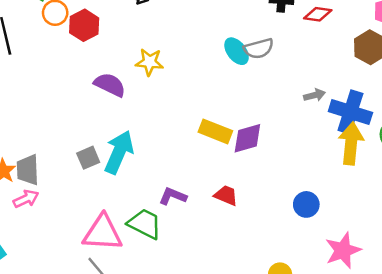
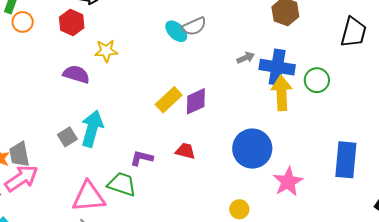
red hexagon: (84, 25) -> (72, 22), moved
yellow rectangle: (215, 131) -> (169, 100), turned -56
pink arrow: (26, 199) -> (21, 178), size x1.6
blue circle: (306, 204) -> (252, 149), size x1.8

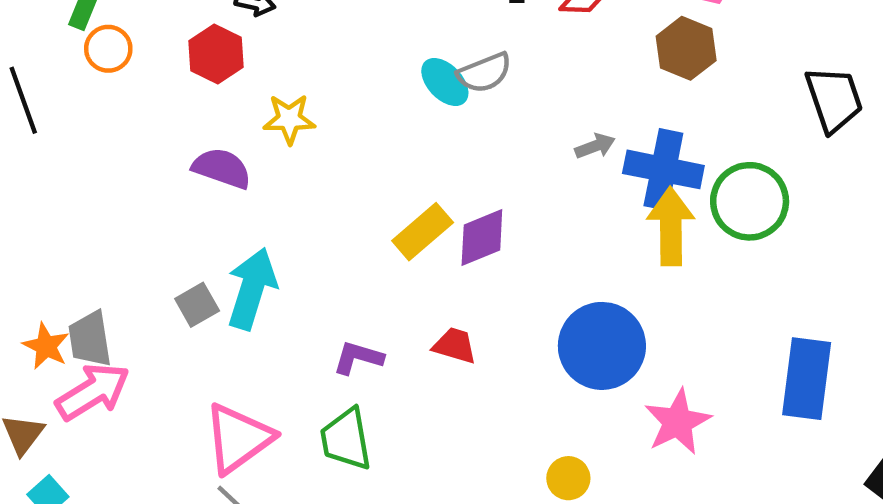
black trapezoid: (354, 32) -> (834, 99), turned -36
green circle: (317, 80) -> (750, 201), size x1.4
green trapezoid: (122, 184) -> (346, 439), moved, turned -120
pink triangle: (89, 197) -> (238, 438), turned -33

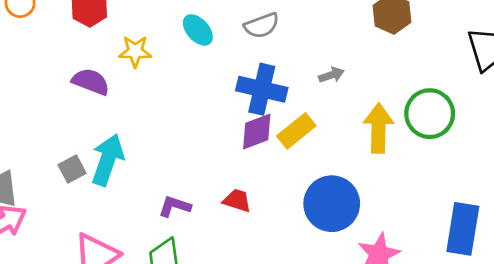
cyan ellipse: (445, 82) -> (198, 30), moved
blue cross: (663, 169) -> (262, 89), moved
yellow rectangle: (423, 232) -> (296, 131), moved

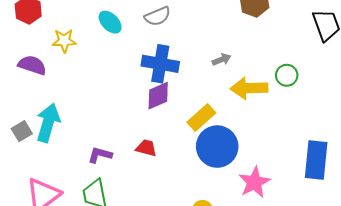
gray arrow: (331, 75) -> (222, 60), moved
green circle: (430, 114) -> (287, 75), size x0.6
yellow arrow: (378, 128) -> (249, 88), turned -90
yellow rectangle: (296, 131) -> (201, 117), moved

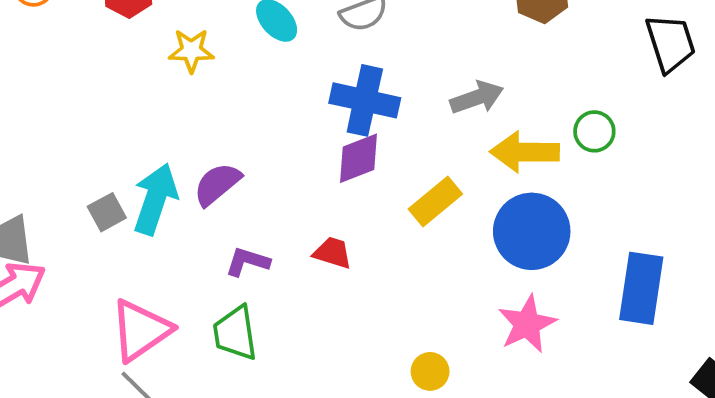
gray arrow: (222, 60) -> (477, 98), size x1.5
purple semicircle: (32, 65) -> (217, 184), moved, turned -60
blue circle: (217, 147) -> (532, 231), moved

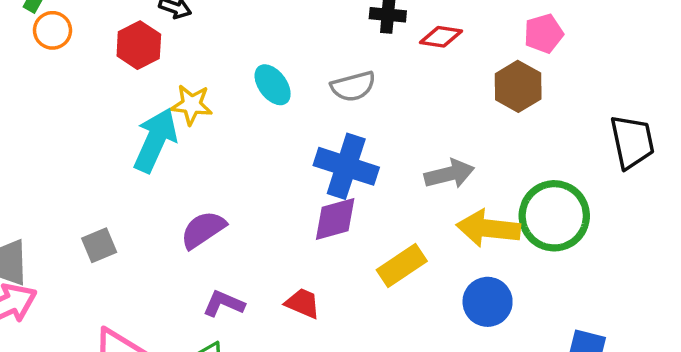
green circle: (594, 131) -> (554, 216), size x1.8
cyan arrow: (155, 199) -> (155, 140), moved
blue circle: (532, 231) -> (488, 302), size x0.7

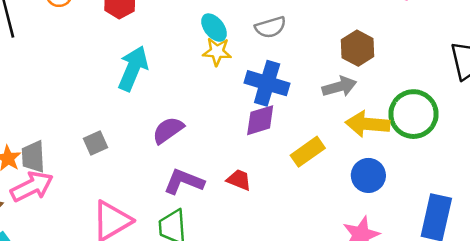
brown hexagon: (518, 86) -> (358, 48), moved
yellow star: (192, 105) -> (217, 52), moved
purple L-shape: (224, 304) -> (184, 182), size x1.4

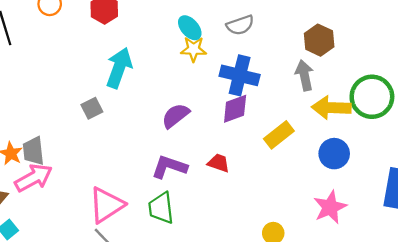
gray arrow: (339, 87) -> (304, 75), turned -84
purple semicircle: (168, 130) -> (176, 116), moved
gray square: (96, 143) -> (92, 108), moved

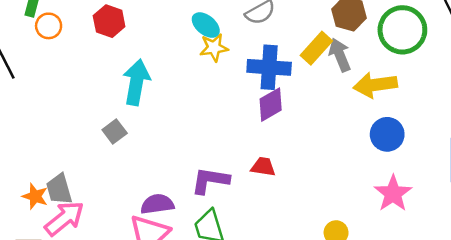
green circle: (372, 97) -> (402, 30), moved
purple semicircle: (176, 116) -> (157, 204), moved, turned 40
yellow rectangle: (279, 135) -> (316, 48), moved

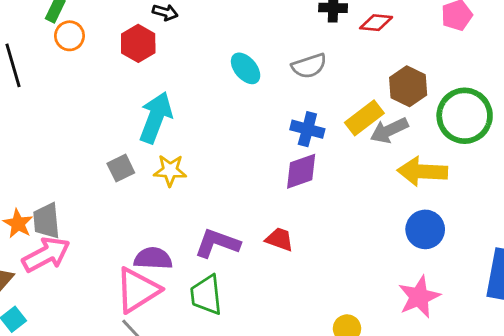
yellow star: (214, 48) -> (170, 170), moved
gray arrow: (340, 55) -> (389, 130), turned -104
blue cross: (269, 67) -> (307, 129), size x0.7

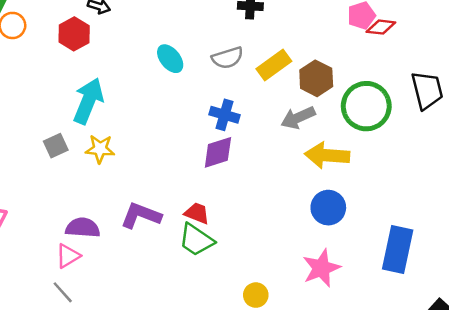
red diamond: (376, 23) -> (381, 27), moved
yellow rectangle: (364, 118) -> (274, 65), moved
pink triangle: (137, 290) -> (68, 256), size x0.6
green trapezoid: (206, 295) -> (196, 240), moved, turned -51

